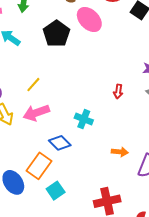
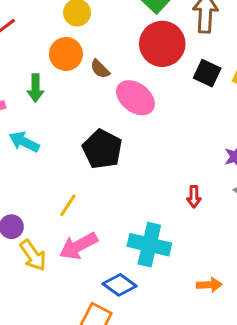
black pentagon: (56, 34) -> (102, 149), moved
cyan cross: (84, 119) -> (149, 245), size x1.5

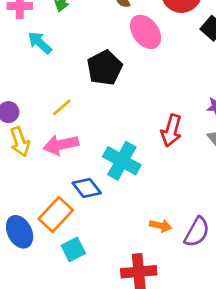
red arrow: (194, 197) -> (171, 131), size x1.6
orange arrow: (209, 285) -> (161, 226), moved

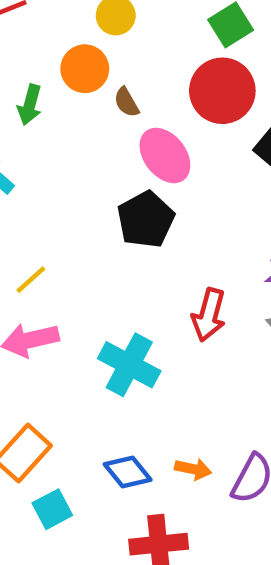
black pentagon: (105, 68) -> (146, 220), moved
blue diamond: (87, 188) -> (128, 472), moved

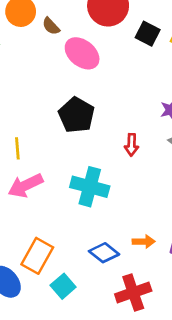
black pentagon: (146, 220) -> (76, 115), moved
yellow line: (31, 280) -> (17, 148), turned -40
red arrow: (209, 315) -> (131, 145), size x0.7

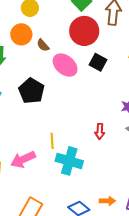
black square: (148, 34) -> (98, 62), moved
black pentagon: (76, 115) -> (31, 91), moved
yellow line: (17, 148) -> (52, 141), moved

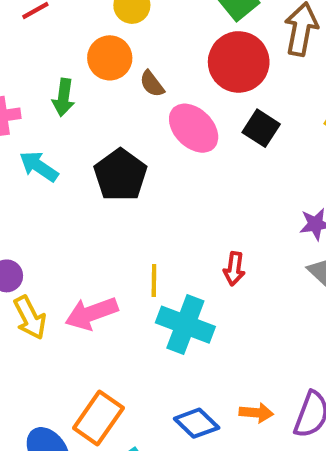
red arrow: (100, 131) -> (234, 269), moved

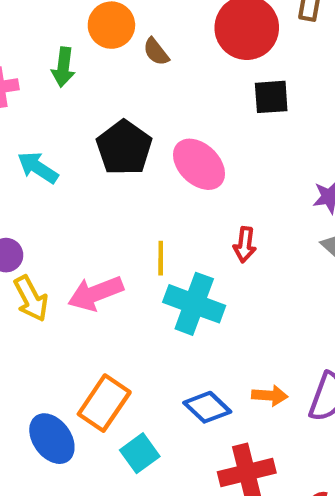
pink ellipse: (194, 128) -> (199, 164), moved
black square: (261, 128) -> (271, 97), turned -36
cyan arrow: (39, 166) -> (38, 168), moved

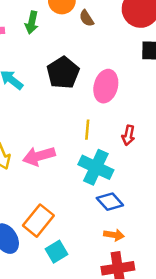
pink ellipse: (199, 164) -> (106, 86), turned 56
yellow line: (161, 258) -> (87, 130), moved
orange arrow: (270, 396) -> (114, 235), moved
blue diamond: (207, 407) -> (110, 202), moved

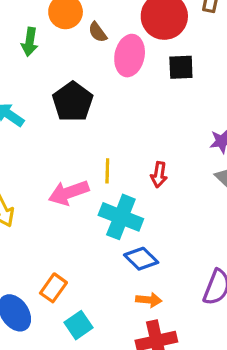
pink ellipse: (106, 86) -> (130, 56), moved
pink arrow: (39, 156) -> (69, 193), moved
orange rectangle: (38, 221) -> (53, 288), size x0.7

